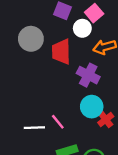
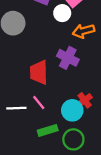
red trapezoid: (61, 52) -> (39, 72), moved
cyan circle: (92, 107) -> (72, 110), moved

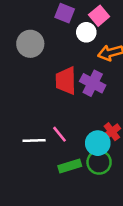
red trapezoid: (39, 72) -> (66, 81), moved
green circle: (73, 139) -> (99, 162), moved

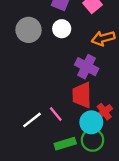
white circle: (86, 32) -> (62, 29), moved
red trapezoid: (66, 81) -> (82, 95), moved
white line: (34, 141) -> (32, 120), turned -36

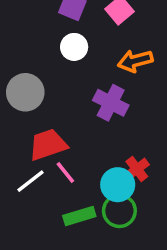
gray circle: (29, 30) -> (25, 92), moved
red trapezoid: (82, 95) -> (48, 145), moved, turned 72

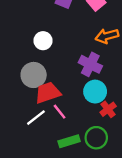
white circle: (74, 47) -> (43, 41), moved
gray circle: (25, 92) -> (34, 75), moved
cyan circle: (118, 185) -> (95, 92), moved

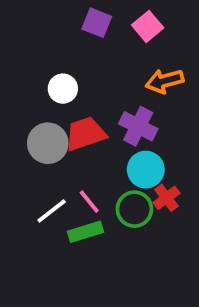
red trapezoid: (48, 93) -> (85, 134), moved
green circle: (96, 138) -> (134, 209), moved
green rectangle: (69, 141) -> (85, 232), moved

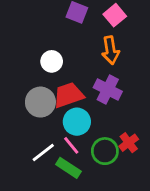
orange arrow: (165, 81) -> (110, 50), moved, turned -84
cyan circle: (146, 170) -> (77, 122), moved
green rectangle: (85, 232) -> (68, 168), turned 50

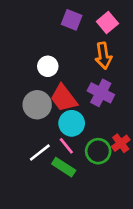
red trapezoid: (68, 95) -> (64, 98), turned -108

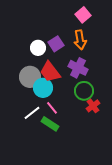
purple square: (72, 20) -> (56, 44), moved, turned 35
cyan circle: (72, 123) -> (43, 88), moved
green circle: (98, 151) -> (84, 91), moved

